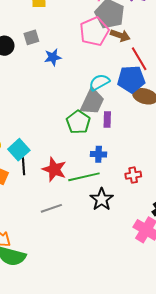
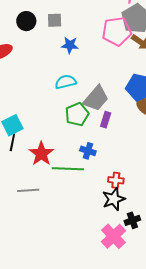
cyan semicircle: (99, 82) -> (66, 82), moved
black star: (102, 199) -> (114, 199), moved

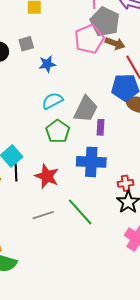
green pentagon: (77, 114) -> (58, 131), moved
blue cross: (88, 151) -> (91, 162), size x1.8
green line: (68, 169) -> (80, 212), moved, turned 60

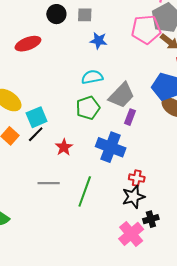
black line: (16, 172) -> (36, 134), turned 30
red star: (47, 176) -> (64, 147), size x0.7
green line: (80, 212) -> (85, 191), turned 44

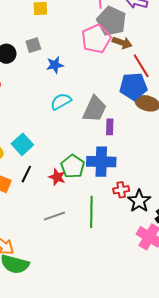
green pentagon: (88, 108) -> (73, 166), moved
cyan square: (37, 117) -> (22, 144), moved
red cross: (137, 178) -> (121, 190), moved

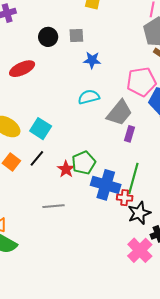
pink pentagon: (96, 39) -> (141, 82), moved
cyan square: (22, 144) -> (41, 129), turned -30
blue cross: (101, 162) -> (106, 185), moved
green line: (91, 212) -> (133, 178), moved

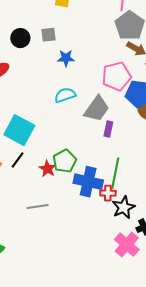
cyan square: (41, 129) -> (19, 130), size x1.4

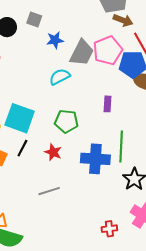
gray square: (48, 35) -> (34, 20), turned 35
gray trapezoid: (97, 109) -> (82, 53), moved
green pentagon: (65, 161) -> (66, 121), moved, turned -30
red cross: (108, 193) -> (109, 229), moved

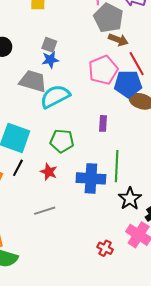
gray square: (34, 20) -> (49, 45), moved
gray trapezoid: (82, 53) -> (33, 81), moved, turned -100
cyan semicircle: (60, 77) -> (55, 96), size x1.4
red cross: (109, 229) -> (105, 248), turned 35

